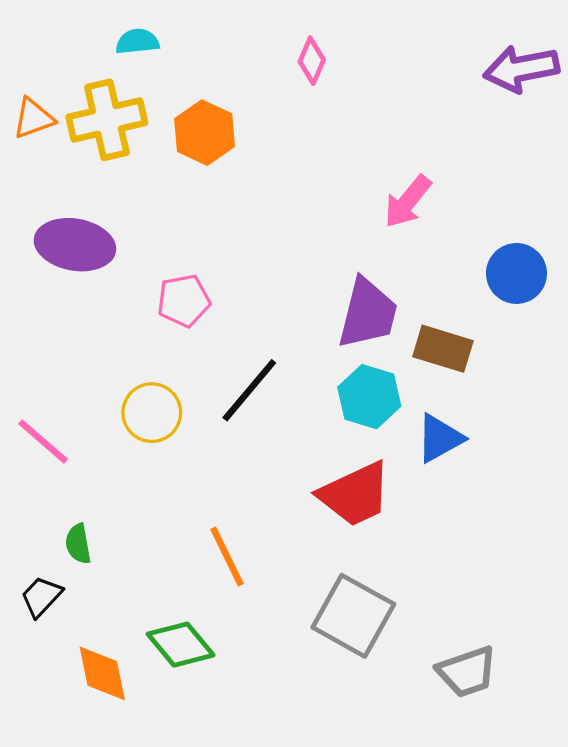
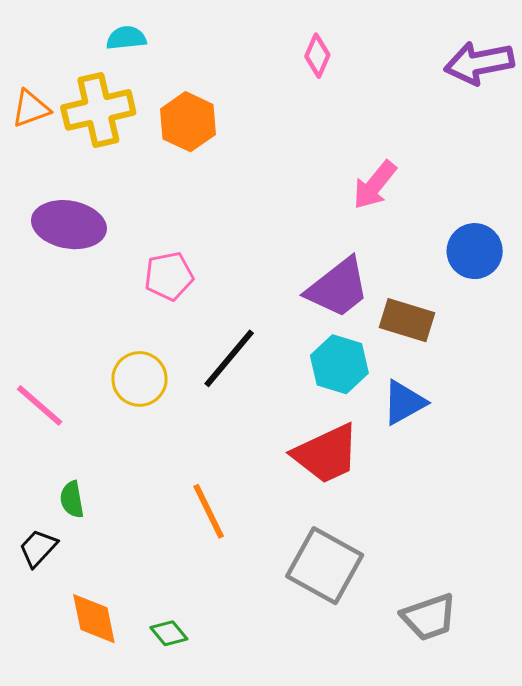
pink diamond: (312, 61) -> (317, 56), moved
purple trapezoid: (368, 313) -> (338, 288), turned 38
green diamond: (181, 645) -> (169, 633), moved, size x0.6

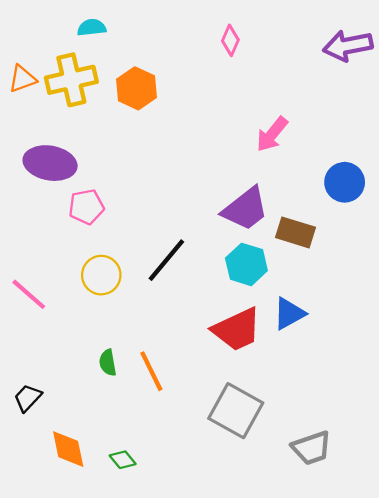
pink pentagon: (169, 276) -> (86, 207), moved
blue triangle: (404, 402) -> (289, 314), moved
green semicircle: (72, 499) -> (108, 363), moved

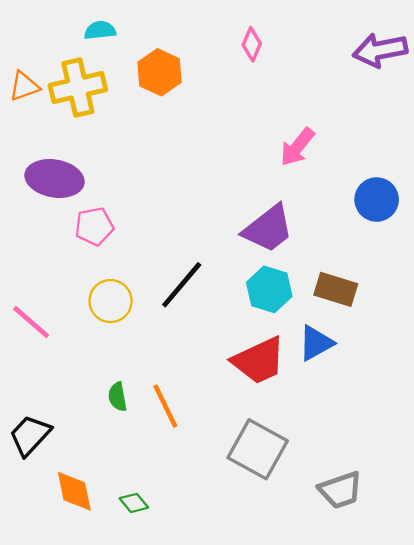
orange hexagon: (136, 88) -> (160, 72), moved
brown rectangle: (296, 232) -> (336, 289), moved
black trapezoid: (28, 398) -> (30, 435), size x1.4

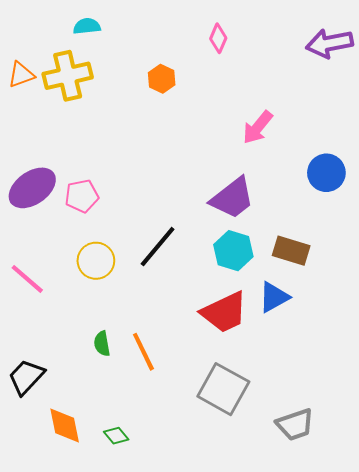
orange hexagon: (160, 72) -> (162, 79), moved, size x0.7
purple ellipse: (55, 179) -> (32, 188), moved, turned -45

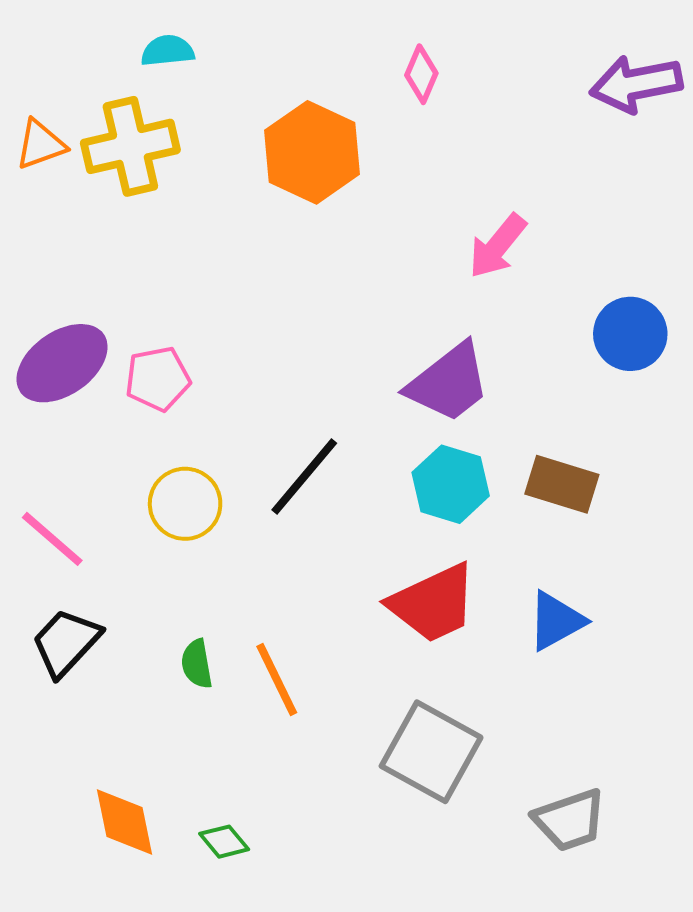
orange hexagon: (162, 79) -> (312, 152), size x1.8
blue triangle: (274, 297) -> (556, 621), moved
black trapezoid: (26, 377) -> (66, 642), moved

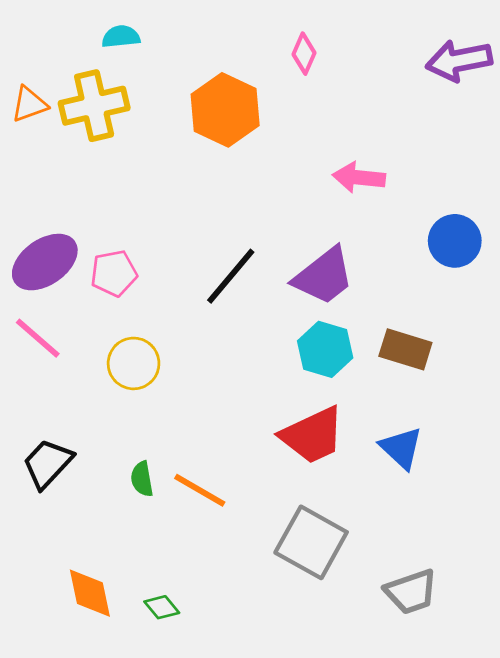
pink arrow: (498, 246) -> (359, 177), turned 57
black line: (304, 476) -> (231, 276), moved
pink line: (52, 539) -> (38, 338), moved
blue triangle: (556, 621) -> (401, 448), turned -48
orange line: (277, 680) -> (200, 490), turned -34

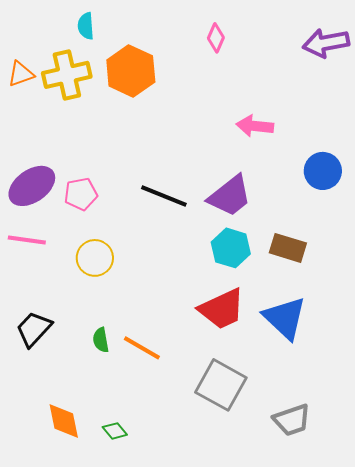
cyan semicircle: (121, 37) -> (86, 26), turned -88
orange hexagon: (225, 110) -> (131, 71), moved
black line: (231, 276) -> (164, 196), turned 72
pink line: (38, 338) -> (27, 240), turned -33
blue triangle: (401, 448) -> (285, 318), size x1.4

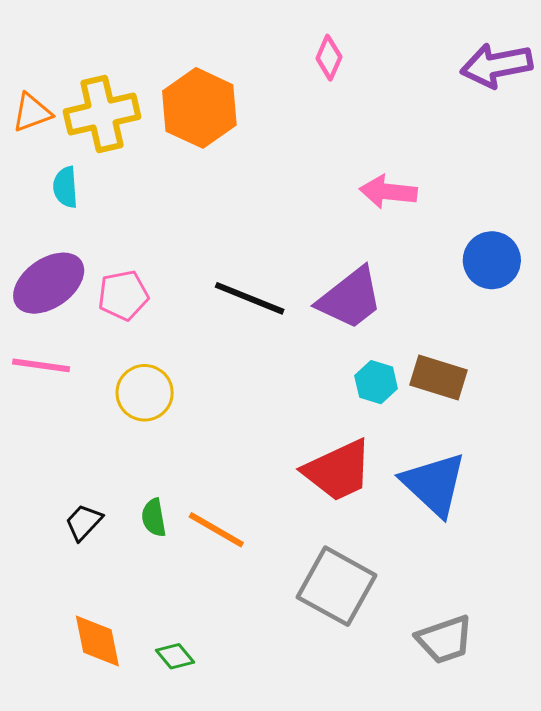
cyan semicircle: (86, 26) -> (65, 187), moved
cyan hexagon: (231, 248) -> (376, 382), moved, size x0.7
black trapezoid: (34, 329) -> (84, 522), moved, size x0.7

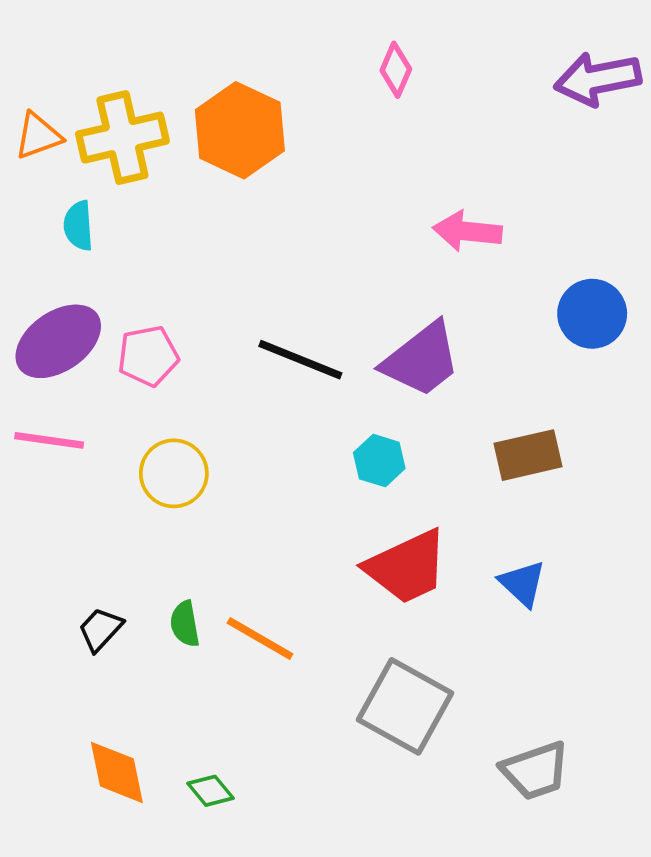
brown rectangle: (439, 378) -> (528, 455), turned -30
cyan hexagon: (376, 382) -> (379, 461), moved
blue triangle: (434, 484) -> (522, 583), size x0.6

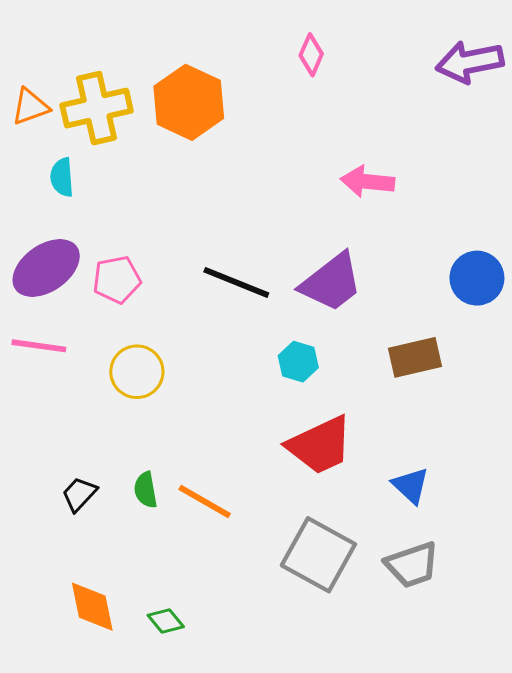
blue circle: (592, 314) -> (477, 278), moved
blue triangle: (522, 583) -> (411, 486), moved
gray trapezoid: (535, 771) -> (412, 565), moved

